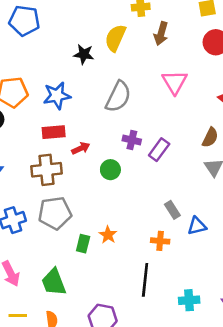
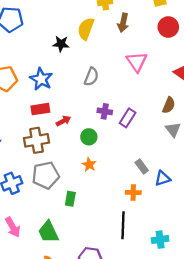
blue star: (57, 96) -> (41, 79), turned -30
gray semicircle: (118, 97) -> (91, 77), size x0.7
orange star: (108, 235) -> (89, 165), moved

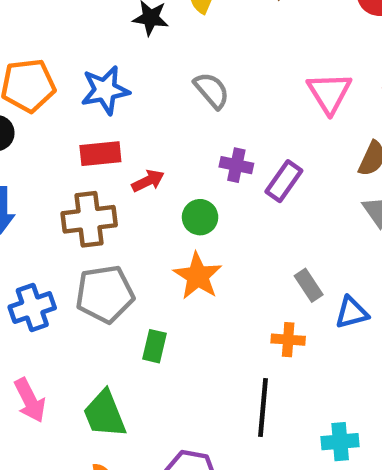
pink triangle: (137, 62) -> (329, 93), moved
gray semicircle: (91, 77) -> (212, 90), turned -66
blue star: (41, 79) -> (105, 90), turned 30
orange star: (89, 165) -> (198, 276), size x1.5

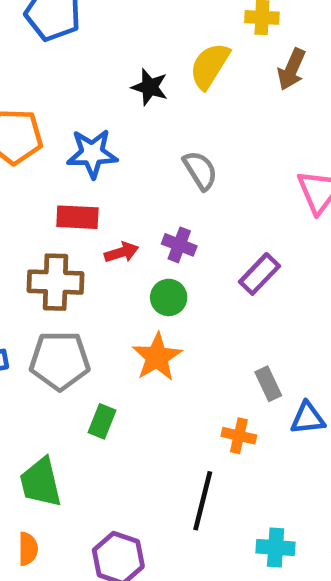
purple cross: (236, 165) -> (179, 245), moved

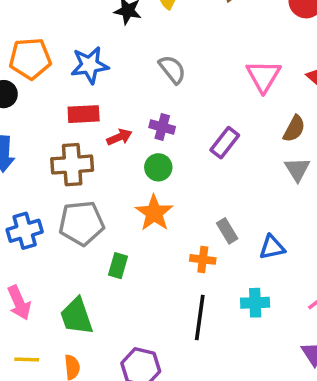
gray rectangle: (268, 384) -> (227, 231), moved
orange cross: (239, 436) -> (203, 259), moved
cyan cross: (276, 548) -> (255, 303), moved

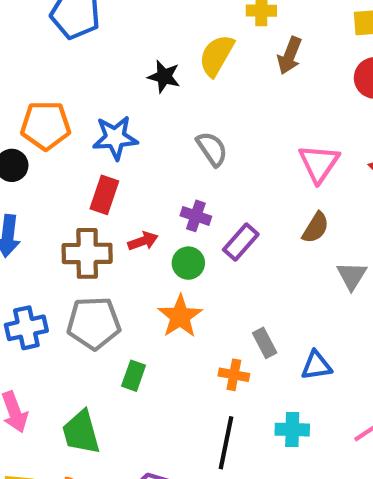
red rectangle: (84, 114) -> (104, 195), turned -72
brown semicircle: (294, 129) -> (316, 228), moved
red arrow: (119, 137) -> (143, 241), moved
purple rectangle: (225, 143) -> (241, 242), moved

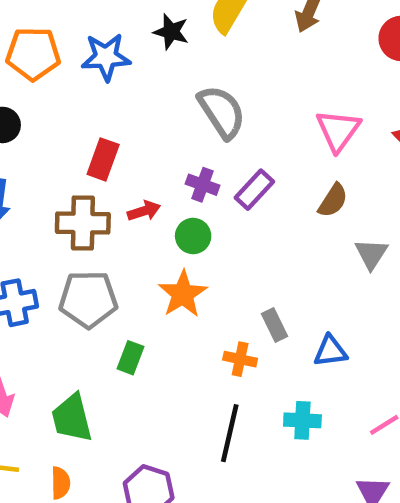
orange pentagon: (46, 125) -> (33, 54), moved
blue star: (115, 138) -> (106, 57), moved
gray semicircle: (212, 149) -> (222, 112), size x1.4
purple rectangle: (241, 242) -> (254, 190), moved

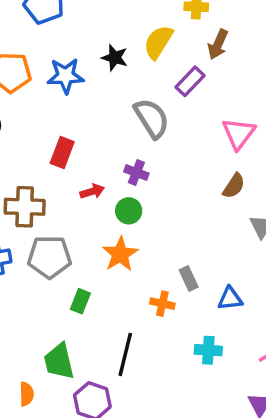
purple rectangle: (254, 190) -> (190, 81), moved
brown cross: (83, 223) -> (25, 207), moved
green trapezoid: (72, 418) -> (59, 361), moved
black line: (230, 433) -> (125, 354), moved

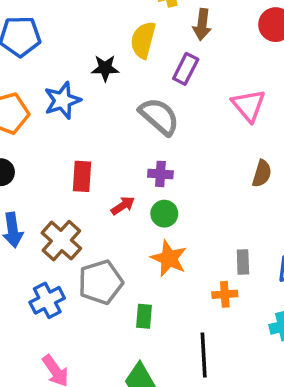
brown semicircle: (234, 186) -> (262, 174), moved
brown cross: (25, 207) -> (61, 241), turned -33
gray rectangle: (189, 278) -> (243, 262), turned 40

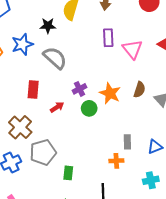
purple rectangle: (186, 69) -> (108, 38), moved, turned -30
gray semicircle: (159, 116) -> (55, 58), moved
purple cross: (160, 174) -> (79, 89), turned -32
green circle: (164, 214) -> (89, 108), moved
orange star: (169, 258) -> (110, 93), moved

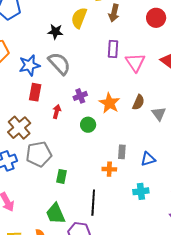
blue star: (22, 44) -> (29, 65), moved
red arrow: (57, 107) -> (57, 112), turned -48
green circle: (89, 108) -> (88, 125), moved

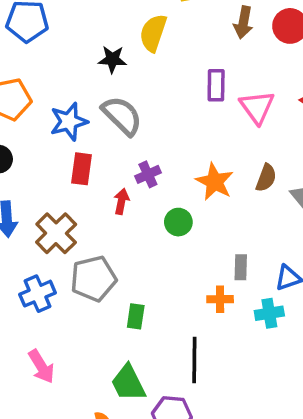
brown arrow: (114, 13) -> (243, 22), moved
purple cross: (80, 96) -> (148, 174), moved
cyan cross: (141, 191) -> (269, 313), moved

